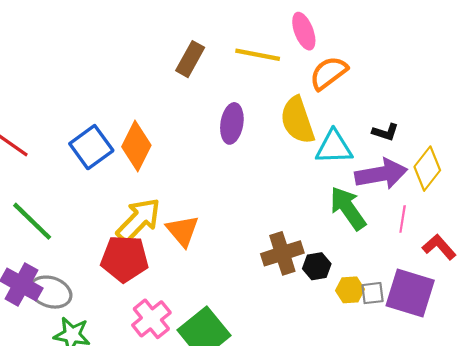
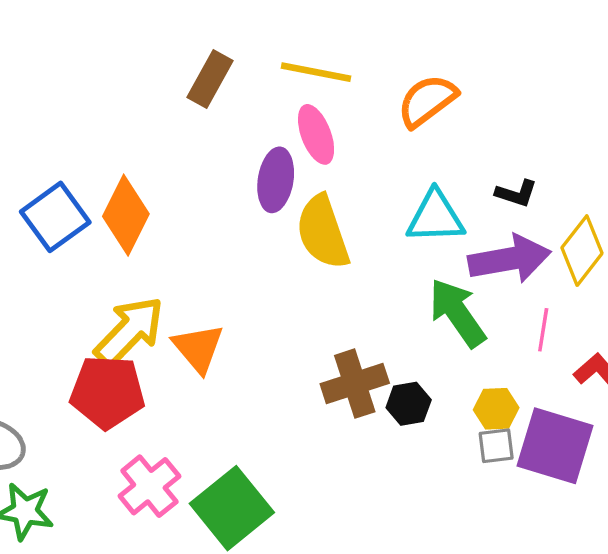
pink ellipse: (304, 31) -> (316, 134), moved
yellow semicircle: (297, 120) -> (323, 232), moved
yellow hexagon: (350, 290) -> (496, 409), moved

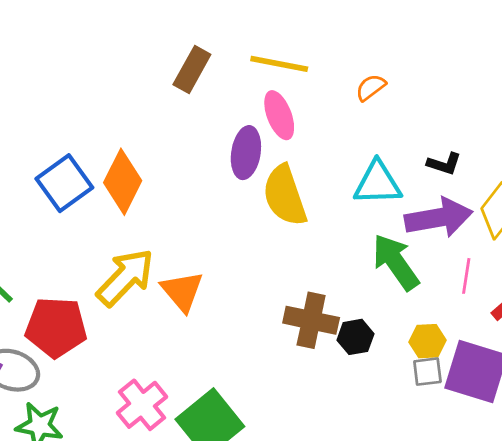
orange semicircle: (427, 101) -> (371, 87), size x0.6
brown cross: (355, 384) -> (311, 320), turned 30
red pentagon: (107, 392) -> (56, 327), moved

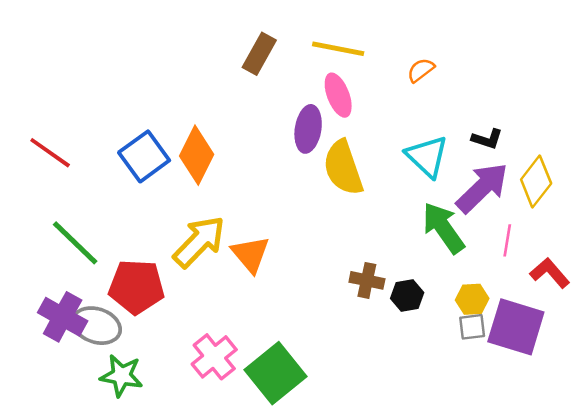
cyan triangle: (378, 183) -> (427, 156), turned 45
purple arrow: (439, 218) -> (482, 188), turned -34
brown cross: (311, 320) -> (367, 280), size x0.7

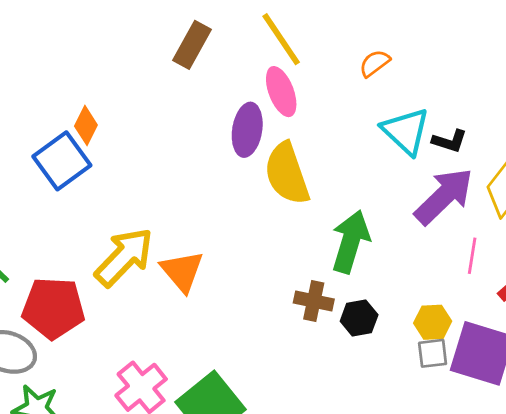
yellow line: (338, 49) -> (281, 39), turned 45
orange diamond: (197, 155) -> (86, 126), moved, size x0.6
cyan triangle: (427, 156) -> (406, 131), moved
green arrow: (443, 228) -> (351, 242), moved, turned 52

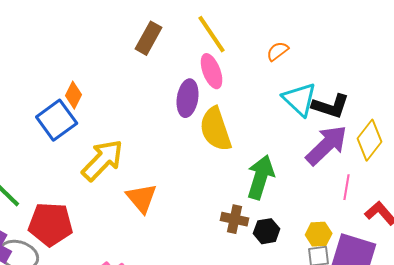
black L-shape: (450, 141) -> (331, 106), size x1.5
yellow arrow: (124, 257) -> (103, 160), moved

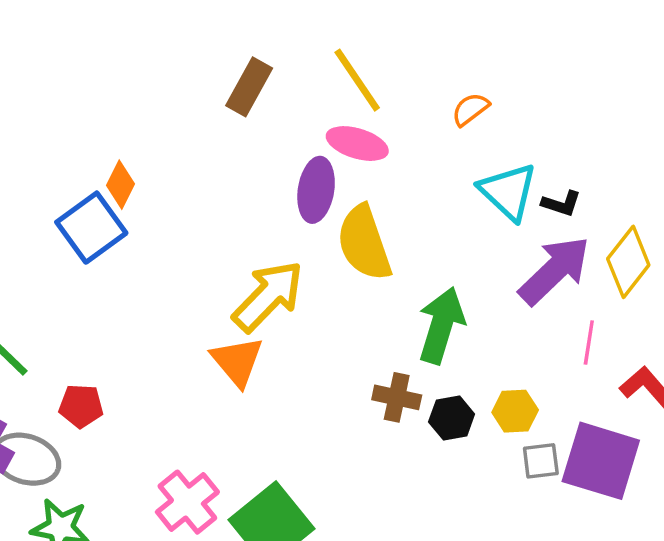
pink ellipse: (212, 71) -> (357, 144), turned -52
black L-shape: (331, 106) -> (561, 204), size x0.6
yellow arrow: (103, 160) -> (268, 296), moved
red pentagon: (51, 224) -> (81, 406), size x0.6
yellow hexagon: (319, 234) -> (515, 411), moved

